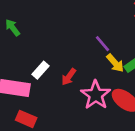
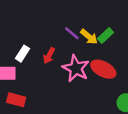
purple line: (102, 44) -> (72, 33), moved

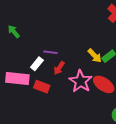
purple line: (72, 33) -> (51, 52), moved, turned -40
red rectangle: (16, 100) -> (42, 87), moved

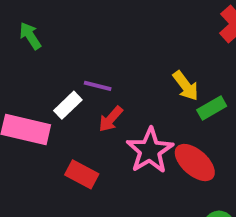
yellow arrow: (95, 56) -> (186, 86), moved
red rectangle: (42, 87) -> (82, 174), moved

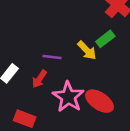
purple line: (98, 86) -> (52, 57), moved
green rectangle: (212, 108) -> (105, 39), moved

